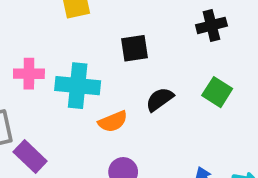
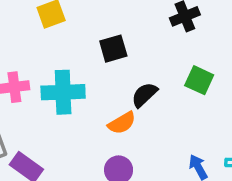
orange semicircle: (113, 121) -> (122, 123), moved

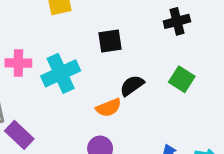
cyan cross: (63, 92) -> (61, 73), turned -30

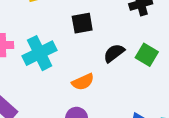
black semicircle: (132, 85) -> (114, 53), moved

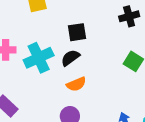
black semicircle: (114, 53) -> (70, 58), moved

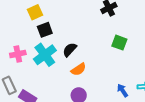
black square: (77, 32) -> (45, 30), moved

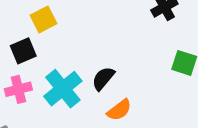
black square: (45, 30) -> (23, 51), moved

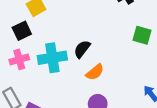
cyan cross: (63, 89) -> (52, 58), turned 32

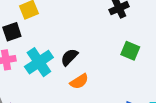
cyan cross: (52, 58) -> (39, 62), turned -32

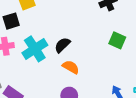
orange semicircle: (79, 81) -> (71, 67), turned -119

